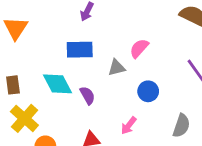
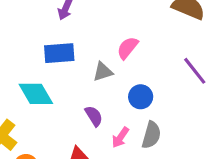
purple semicircle: (87, 95) -> (94, 116), moved
gray semicircle: (181, 126) -> (151, 135), moved

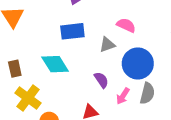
pink semicircle: (128, 48) -> (126, 25), turned 78
blue circle: (141, 97) -> (138, 63), size x1.6

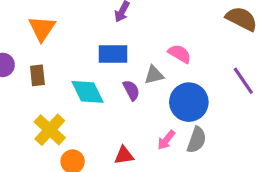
brown rectangle: (15, 69) -> (37, 75), moved
purple semicircle: (101, 80) -> (131, 90), moved

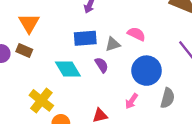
brown rectangle: (37, 75) -> (24, 50), moved, turned -56
gray triangle: (154, 75) -> (113, 44), moved
gray semicircle: (197, 140) -> (168, 98), moved

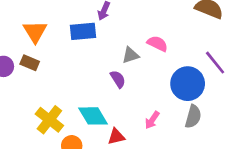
blue rectangle: (85, 38) -> (83, 31), moved
cyan diamond: (68, 69) -> (93, 116), moved
blue circle: (147, 71) -> (188, 84), moved

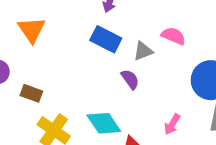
blue rectangle: (83, 31) -> (106, 39), moved, turned 35
brown rectangle: (30, 63) -> (31, 93), moved

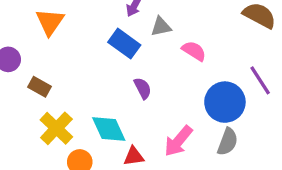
gray triangle: (143, 51) -> (161, 27), moved
pink arrow: (172, 124) -> (178, 141), size x1.5

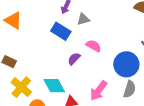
orange triangle: (50, 22) -> (13, 20), turned -30
pink semicircle: (194, 51) -> (93, 46), moved
purple semicircle: (143, 88) -> (74, 59), turned -104

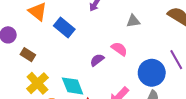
gray triangle: (83, 19) -> (133, 21), moved
blue rectangle: (61, 31) -> (64, 28), moved

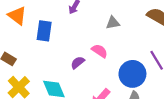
blue rectangle: (64, 28) -> (44, 31), turned 60

